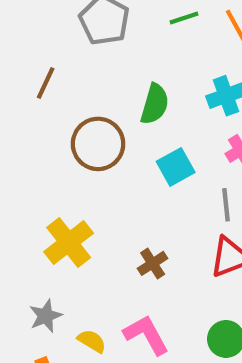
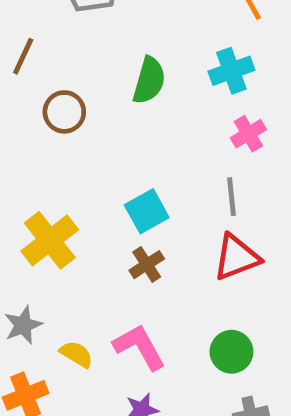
brown circle: (98, 144) -> (64, 112), moved, size x0.7
cyan square: (176, 167) -> (147, 211), moved

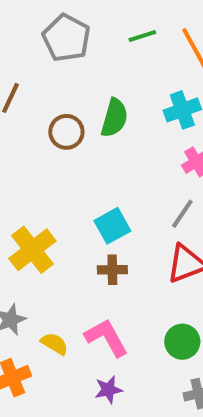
brown circle: (64, 112) -> (66, 132), moved
gray line: (231, 197) -> (182, 214), turned 40
brown cross: (147, 265) -> (112, 270), turned 32

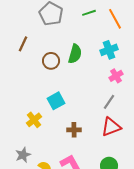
cyan square: (112, 226) -> (56, 101), moved
yellow cross: (32, 250) -> (34, 120), size x0.7

